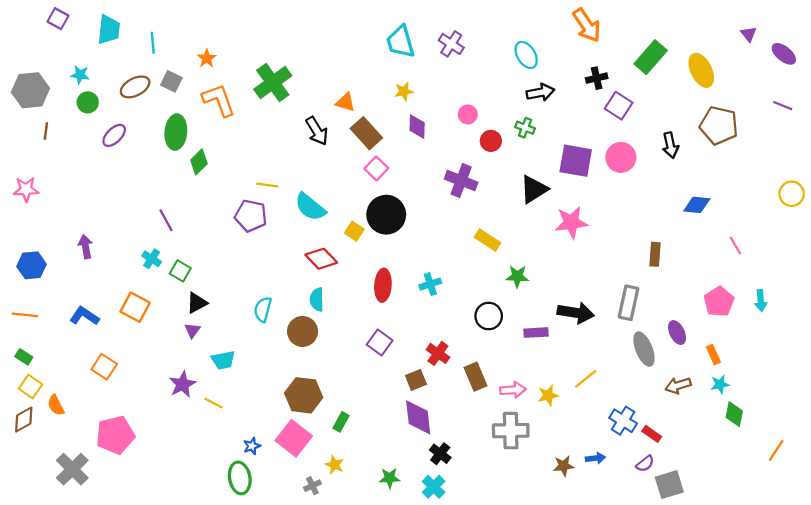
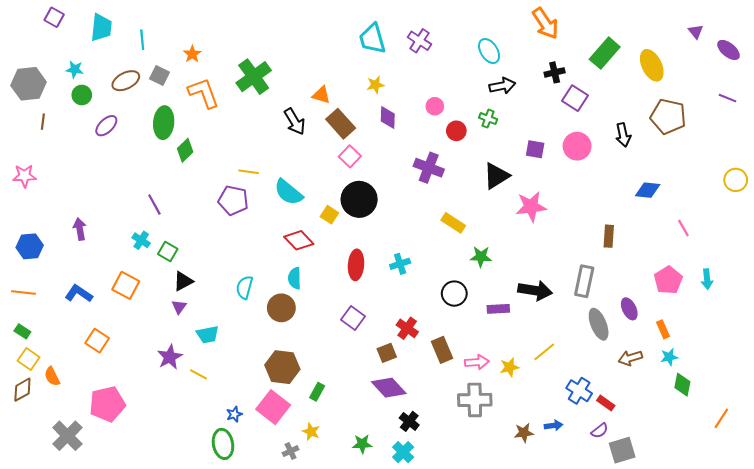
purple square: (576, 161) -> (535, 149), size x0.6
purple diamond: (418, 417) -> (389, 388), turned -36

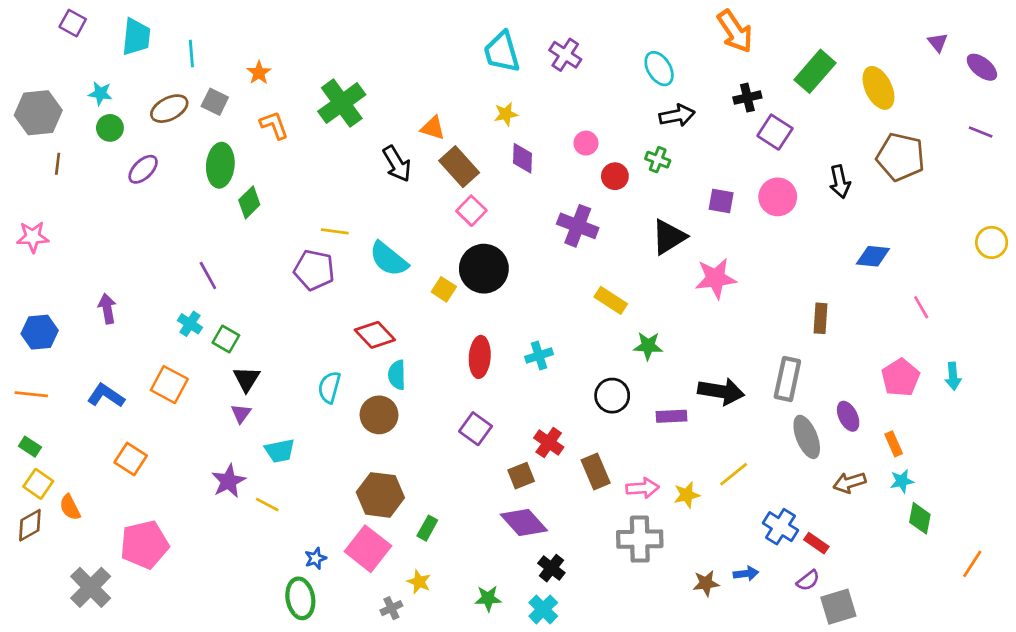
orange L-shape: (204, 93) -> (274, 125), size x0.7
red diamond: (299, 240) -> (375, 335), moved
black triangle: (183, 281) -> (247, 379), turned -30

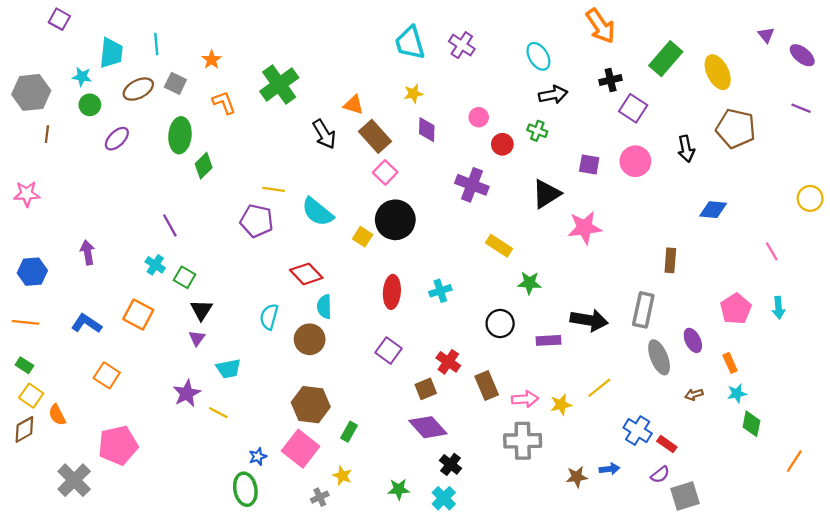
cyan trapezoid: (136, 37) -> (111, 53), moved
pink line: (921, 307) -> (772, 251), moved
brown arrow: (849, 482) -> (694, 395), size x0.7

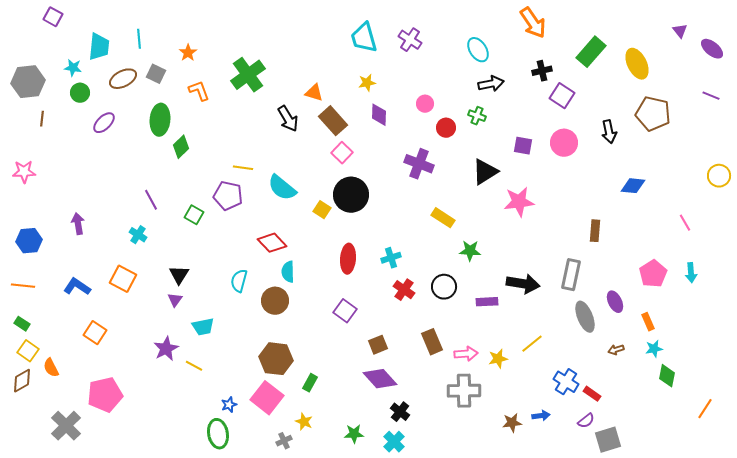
green square: (184, 277) -> (194, 215), moved
red cross: (448, 362) -> (404, 290), moved

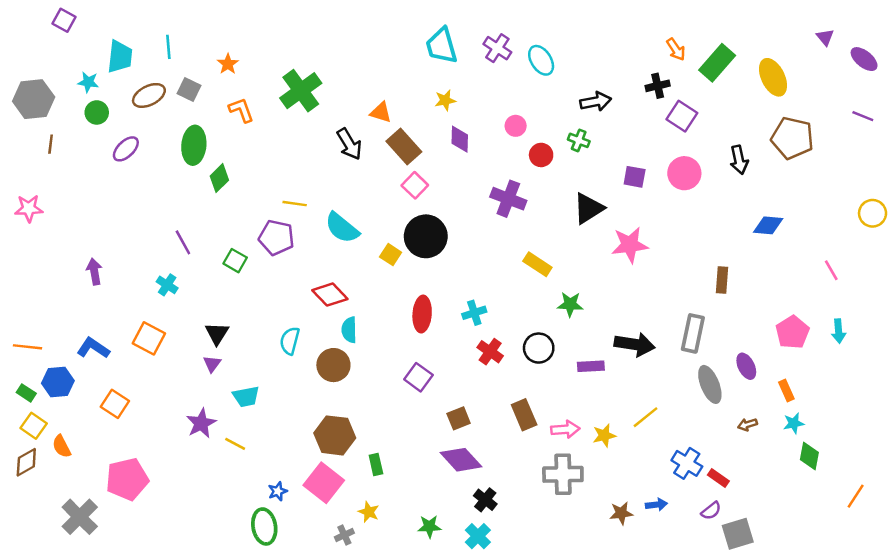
orange arrow: (533, 23) -> (676, 49), moved, size x0.6
cyan ellipse: (478, 50) -> (541, 60), moved
blue hexagon: (29, 241) -> (58, 382), moved
green rectangle: (310, 383) -> (376, 465), turned -42

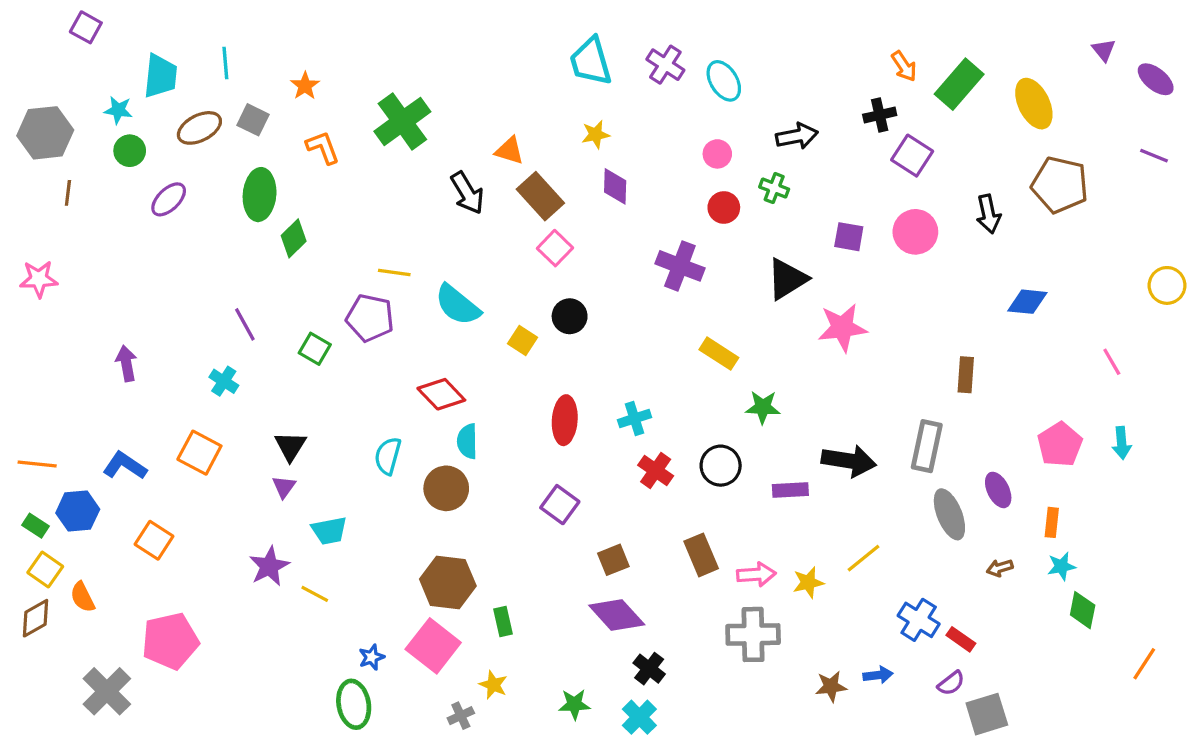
pink circle: (516, 126) -> (717, 154), moved
black circle: (426, 236) -> (570, 316), size x0.6
orange rectangle: (786, 391) -> (1052, 522), turned 30

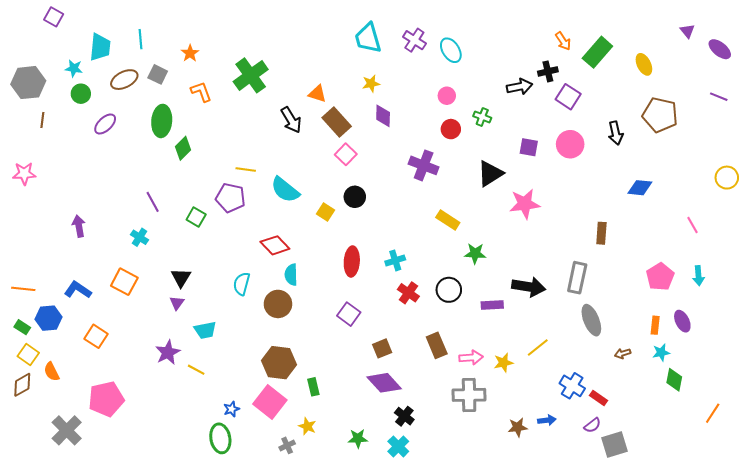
yellow ellipse: (1034, 104) -> (644, 64), size x0.7
black arrow: (797, 136) -> (520, 87), moved
purple ellipse: (998, 490) -> (682, 321), moved

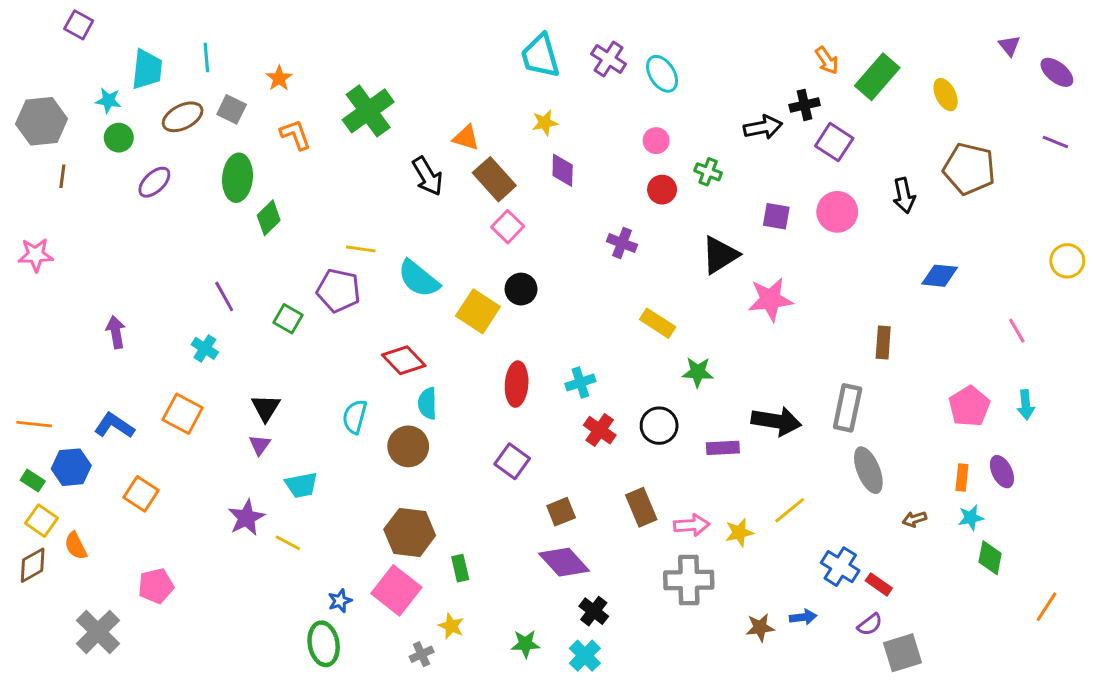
purple cross: (424, 165) -> (622, 243), size x0.7
yellow square: (325, 212) -> (478, 311), size x1.6
pink pentagon: (106, 399) -> (156, 586), size x0.7

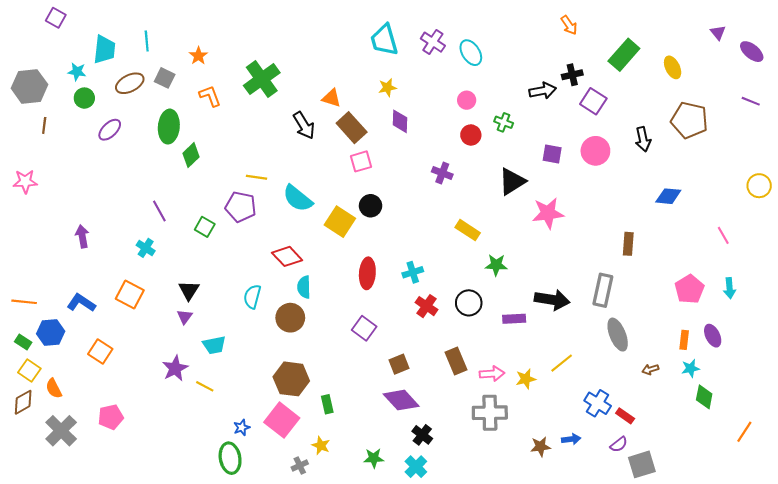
orange arrow: (827, 60) -> (569, 25), moved
pink square: (508, 227) -> (361, 161), turned 30
gray cross: (98, 632) -> (61, 431), moved

